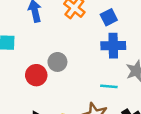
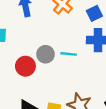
cyan line: (109, 86) -> (69, 54), moved

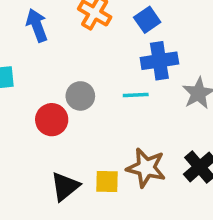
cyan line: (69, 54) -> (136, 95), moved

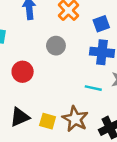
cyan line: (136, 95) -> (93, 88), moved
gray circle: (80, 96) -> (56, 46), moved

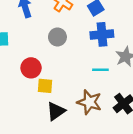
black triangle: (20, 117) -> (56, 111), moved
yellow square: (48, 121) -> (45, 86), moved

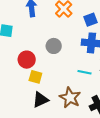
gray circle: (57, 37) -> (54, 46), moved

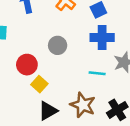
yellow square: (35, 77) -> (39, 84), turned 32

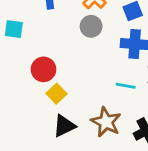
gray circle: (58, 45) -> (91, 26), moved

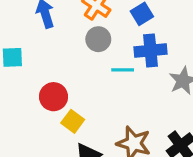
cyan line: (126, 86) -> (123, 70), moved

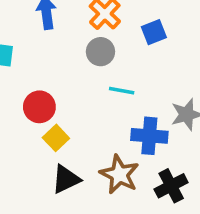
blue cross: (151, 50) -> (149, 136), moved

